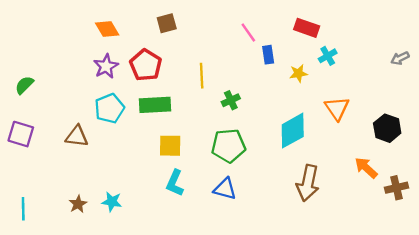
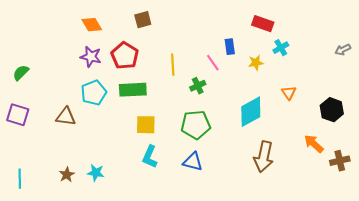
pink line: (248, 33) -> (213, 63), moved
purple star: (106, 66) -> (91, 57), turned -30
orange triangle: (337, 108) -> (289, 93), size x0.7

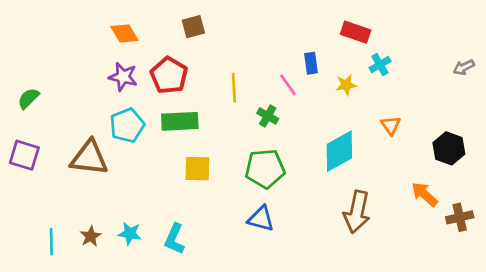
green cross: (198, 86) -> (268, 116), turned -35
brown triangle: (66, 117) -> (89, 158), size x1.4
cyan L-shape: (150, 157) -> (174, 239), moved
cyan line: (20, 179) -> (51, 242), moved

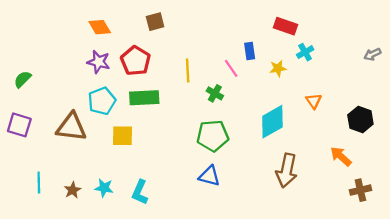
yellow square: (197, 169) -> (122, 136), moved
brown cross: (460, 217) -> (360, 190), moved
cyan line: (51, 242) -> (39, 182), moved

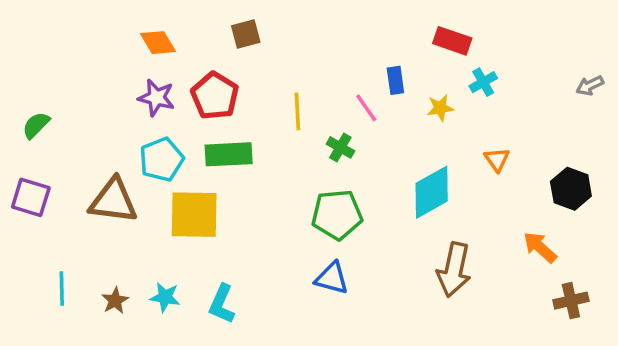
yellow square: (122, 136) -> (194, 215), size x1.5

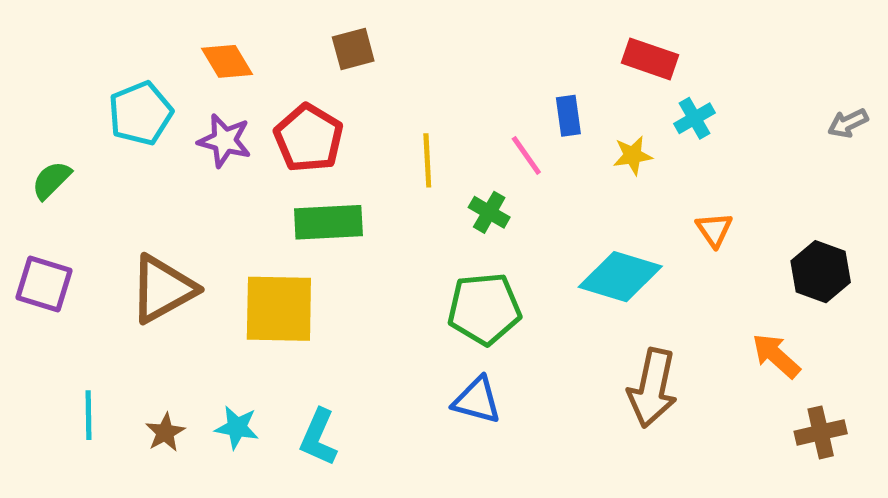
cyan pentagon: (162, 160) -> (140, 113), moved
cyan diamond: (432, 192) -> (620, 277), turned 46
brown triangle: (113, 201) -> (163, 289), turned -36

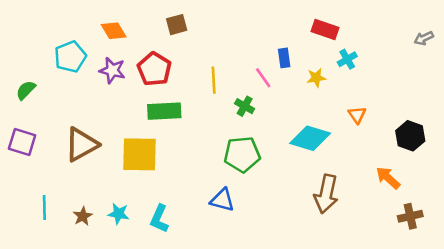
gray arrow: (848, 123) -> (424, 38), moved
blue triangle: (477, 400) -> (222, 200), moved

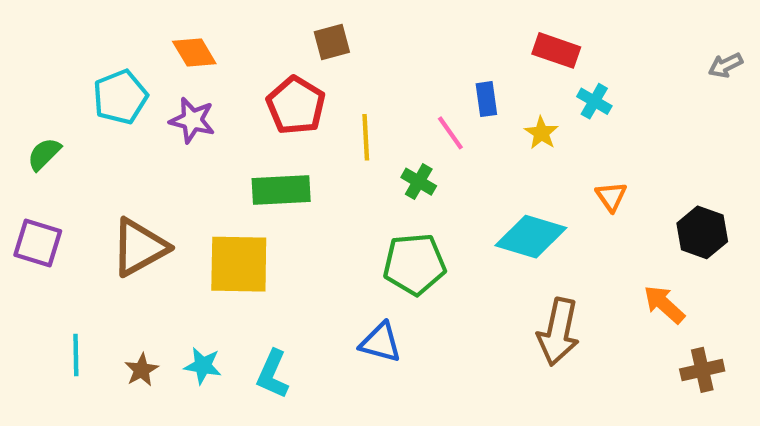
brown square: (177, 25) -> (332, 42), moved
cyan cross: (347, 59) -> (594, 101), turned -30
red pentagon: (154, 69) -> (296, 105), moved
yellow star: (316, 78) -> (541, 133), turned -30

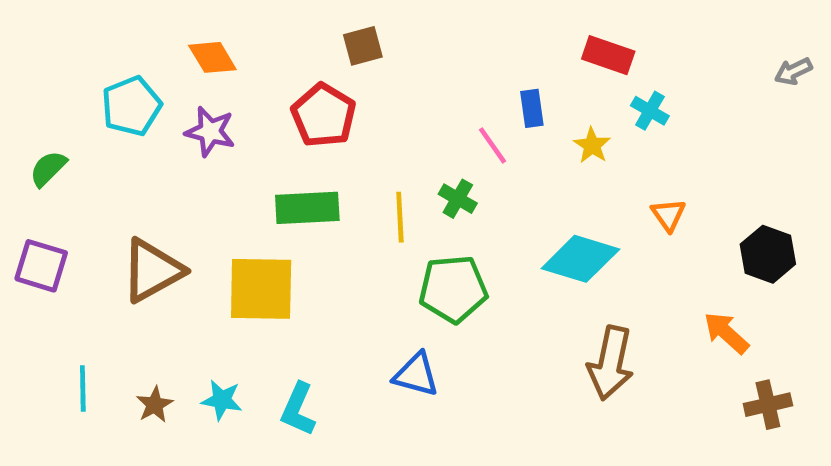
yellow line: (366, 137) -> (400, 217), moved

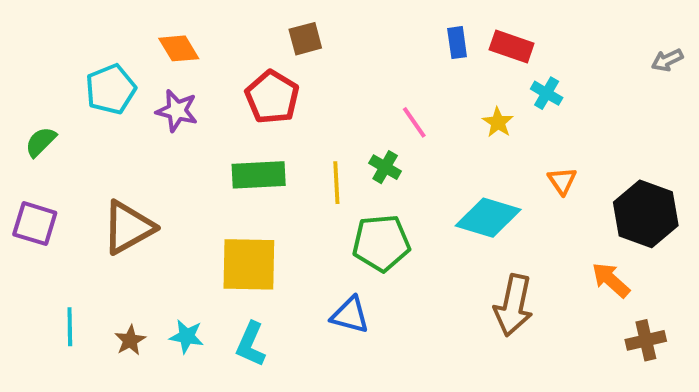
blue rectangle: (532, 108) -> (457, 43), moved
black hexagon: (768, 254) -> (646, 214), size x1.4
yellow square: (261, 289) -> (249, 264), moved

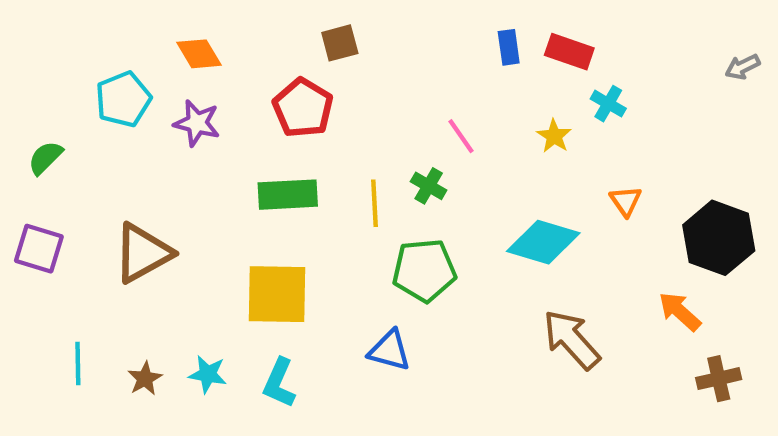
brown arrow: (513, 305) -> (571, 340), turned 126

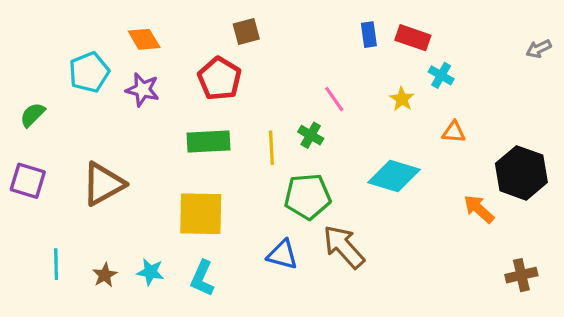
orange triangle: (626, 201) -> (454, 132), moved, turned -50
orange arrow: (680, 311) -> (479, 209), moved
brown arrow: (571, 340) -> (344, 247), moved

